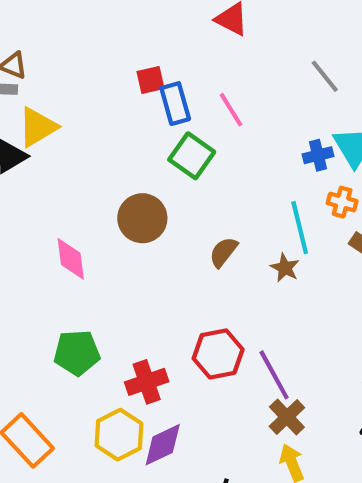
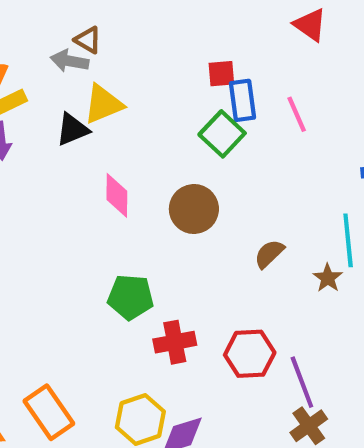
green square: (192, 156) -> (222, 134), moved
pink diamond: (71, 259) -> (117, 195), moved
green pentagon: (77, 353) -> (131, 297), moved
red cross: (147, 382) -> (175, 342), moved

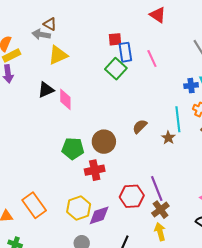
black triangle: (72, 129) -> (46, 90), moved
brown circle: (194, 209) -> (104, 142), moved
red hexagon: (250, 354) -> (132, 196), moved

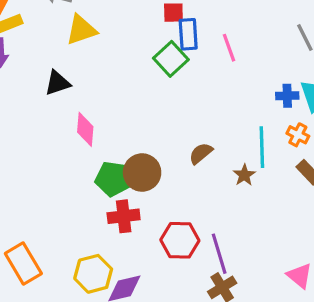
pink diamond: (65, 99) -> (85, 129), moved
green pentagon: (73, 149) -> (113, 179), moved
red hexagon: (132, 196) -> (180, 240), moved

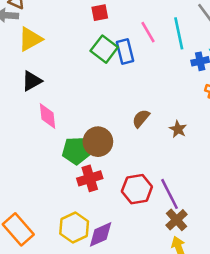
blue rectangle: (188, 34) -> (125, 52), moved
black triangle: (57, 83) -> (32, 81), moved
cyan line: (262, 147) -> (179, 33), moved

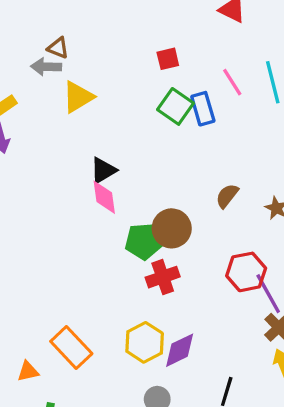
black triangle: (32, 81) -> (103, 170), moved
red hexagon: (137, 189) -> (246, 272), moved

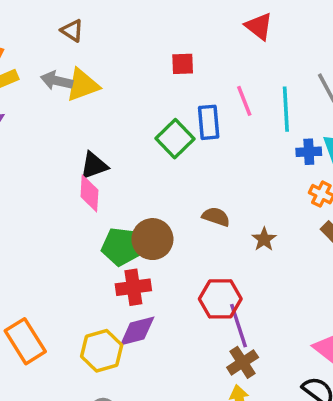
gray arrow: (46, 67) -> (57, 81), moved
green square: (175, 106) -> (175, 139), moved
brown semicircle: (227, 196) -> (216, 217), turned 60
purple diamond: (180, 350) -> (137, 331), moved

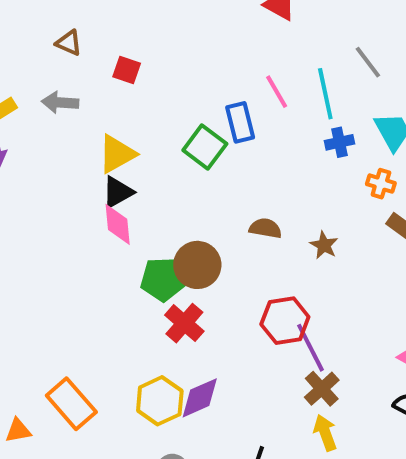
red square: (183, 64) -> (127, 70), moved, turned 30
yellow triangle: (83, 85) -> (117, 154), moved
blue cross: (309, 152) -> (339, 142), moved
red cross: (133, 287) -> (184, 323), turned -32
purple diamond: (137, 331) -> (200, 398), moved

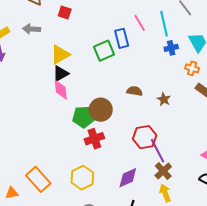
green square: (205, 147) -> (104, 51), turned 30
red cross: (184, 323) -> (94, 139), turned 30
purple diamond: (200, 398) -> (128, 178), moved

